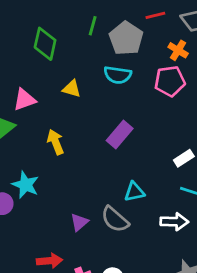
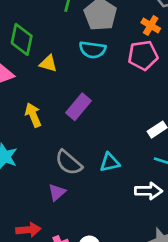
green diamond: (45, 44) -> (22, 39), moved
purple rectangle: (120, 134) -> (79, 107), moved
gray semicircle: (115, 219) -> (69, 163), moved

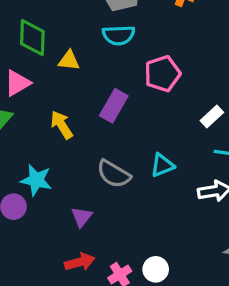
pink pentagon: (143, 55) -> (162, 74), moved
purple triangle: (57, 192) -> (82, 217), moved

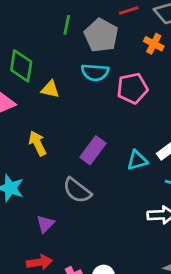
pink pentagon: (162, 74) -> (132, 88), moved
purple rectangle: (114, 106) -> (93, 150), moved
cyan triangle: (162, 165) -> (137, 160), moved

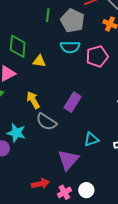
cyan triangle: (137, 160) -> (91, 139), moved
gray semicircle: (77, 190) -> (46, 122), moved
purple triangle: (45, 224) -> (68, 160), moved, size x1.6

